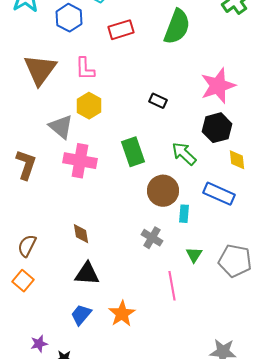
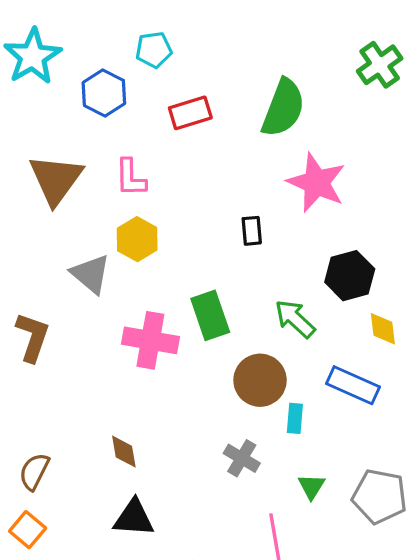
pink star: (218, 86) -> (316, 183), moved, turned -30
black rectangle: (158, 101) -> (252, 231), turned 60
pink cross: (80, 161) -> (150, 340), moved

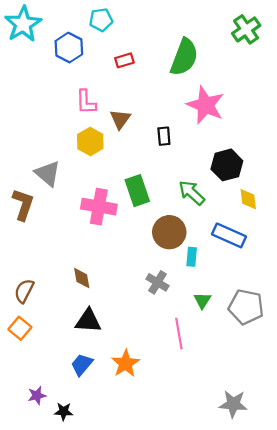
red rectangle: (190, 113) -> (124, 60), size x0.7
brown triangle: (56, 179) -> (120, 119), moved, size x0.6
gray triangle: (91, 274) -> (48, 173), moved

